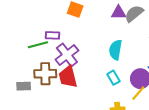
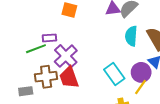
cyan semicircle: (115, 50) -> (131, 36), moved
cyan rectangle: (113, 78) -> (114, 74), size x1.5

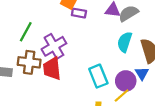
purple rectangle: (49, 38) -> (79, 13), moved
green line: (36, 49) -> (26, 32), turned -54

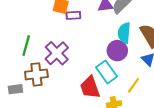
red trapezoid: (52, 69) -> (90, 87), moved
purple circle: (126, 81) -> (117, 51), moved

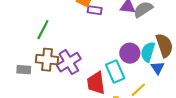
cyan semicircle: (124, 33) -> (148, 52), moved
purple cross: (57, 53) -> (69, 62), moved

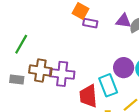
green line: (43, 30) -> (21, 44), moved
purple cross: (69, 62) -> (62, 74), turned 35

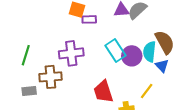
purple cross: (62, 74) -> (71, 53), moved
cyan rectangle: (108, 85) -> (116, 51), moved

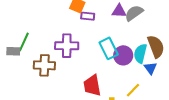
gray rectangle: (29, 91) -> (13, 51), moved

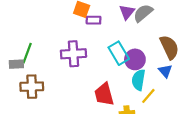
purple triangle: (119, 11) -> (127, 12), turned -49
cyan semicircle: (140, 54) -> (138, 80), moved
brown cross: (44, 65) -> (32, 87), moved

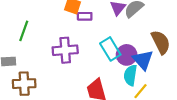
green line: (27, 53) -> (24, 31), moved
blue triangle: (165, 71) -> (143, 60), moved, size x1.5

